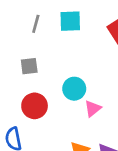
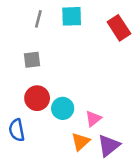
cyan circle: (74, 89) -> (63, 108), moved
pink triangle: (93, 109) -> (93, 119), moved

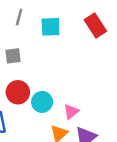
cyan square: (72, 16) -> (51, 27), moved

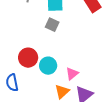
gray square: (13, 56) -> (52, 25), moved, turned 32

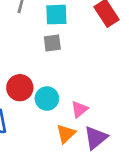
gray square: (52, 25) -> (52, 43), turned -32

